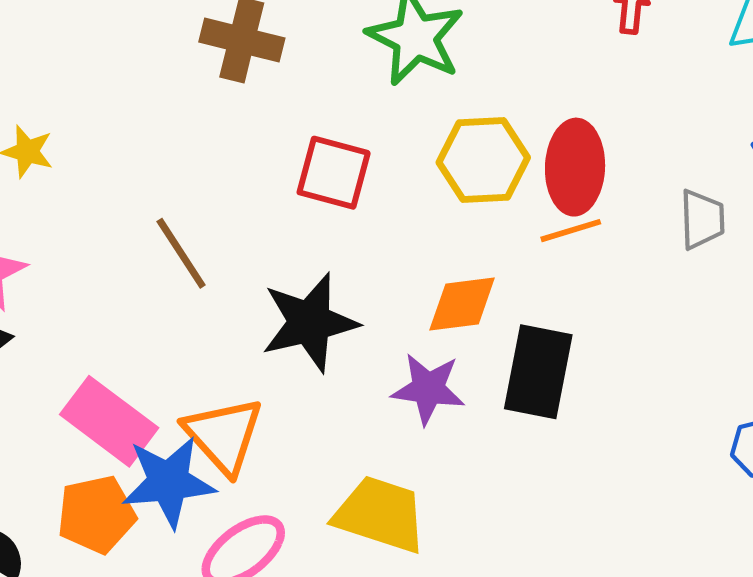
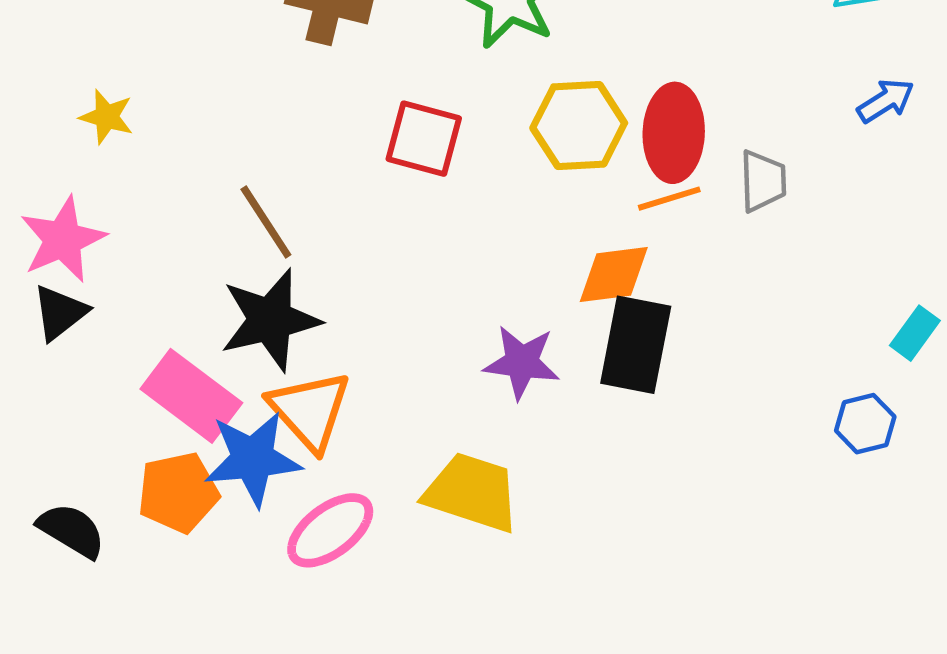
gray trapezoid: (702, 219) -> (763, 181), moved
orange diamond: (462, 304) -> (614, 275), moved
black star: (310, 322) -> (270, 320), moved

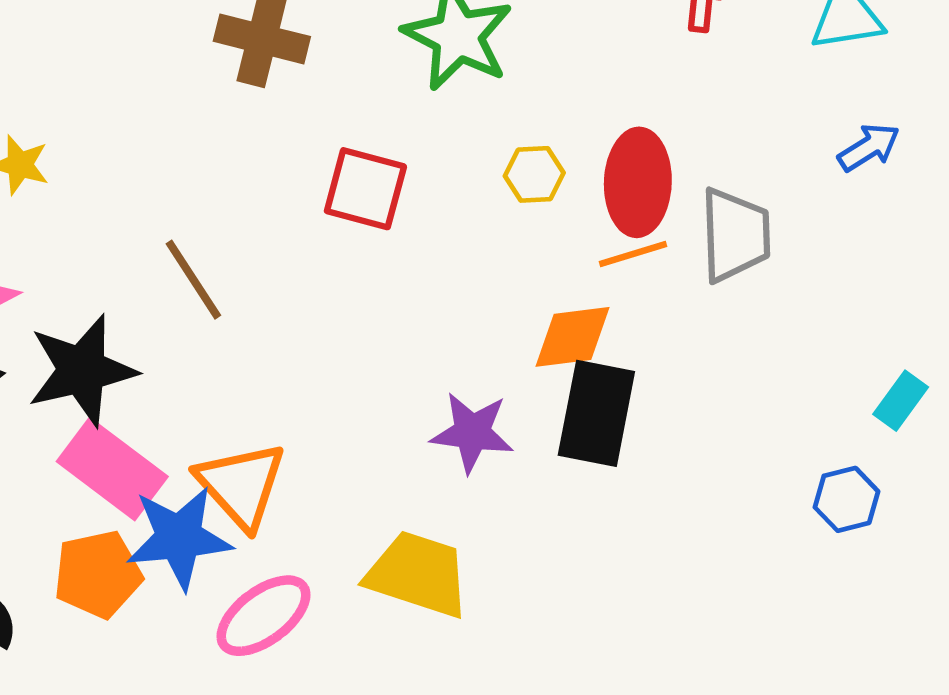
yellow hexagon: (579, 125) -> (534, 174), size x0.6
gray trapezoid: (763, 181) -> (735, 235), size x1.4
black star: (270, 320) -> (82, 370), moved

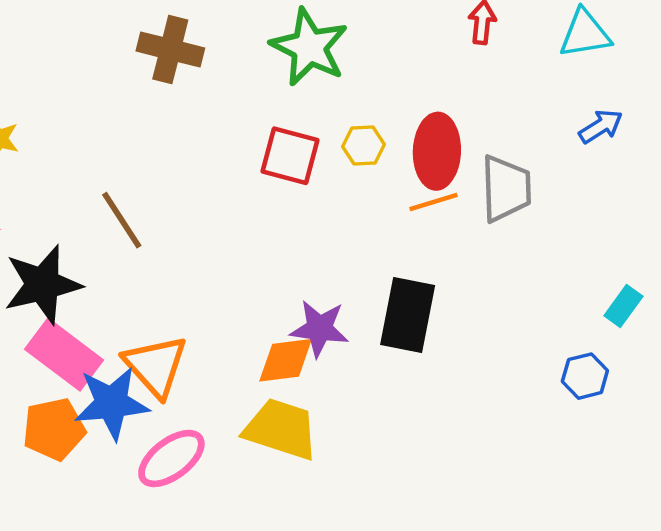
red square: (365, 189) -> (290, 156), moved
orange diamond: (573, 337) -> (286, 360), moved

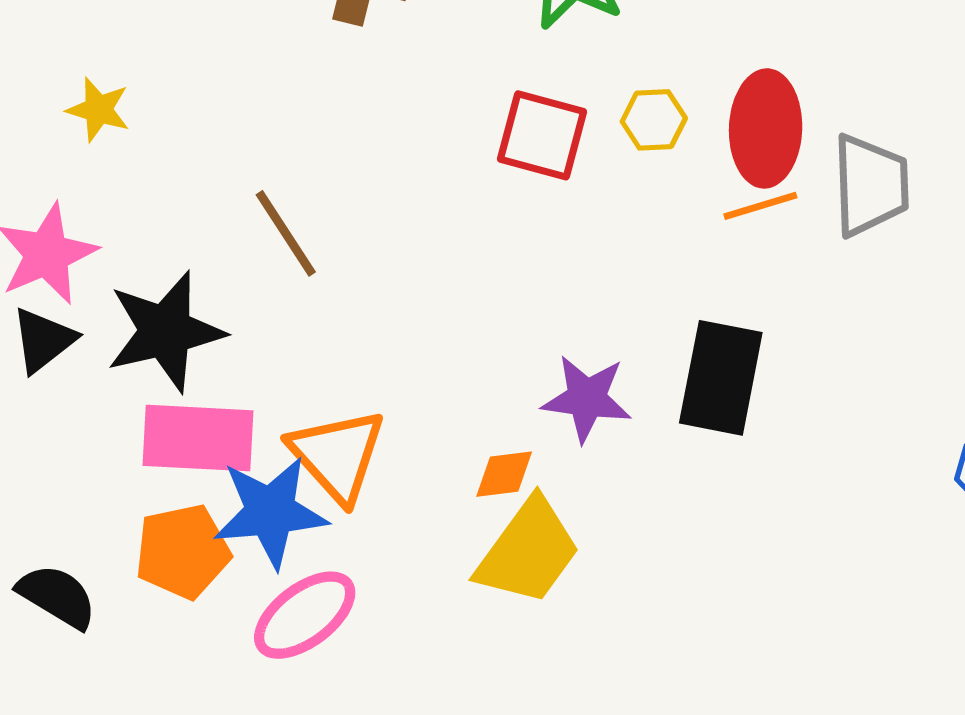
pink rectangle: (64, 355) -> (198, 438), turned -34
orange diamond: (286, 360) -> (504, 474), moved, size x0.7
yellow trapezoid: (281, 429) -> (528, 552), turned 108
pink ellipse: (171, 459) -> (305, 615), moved

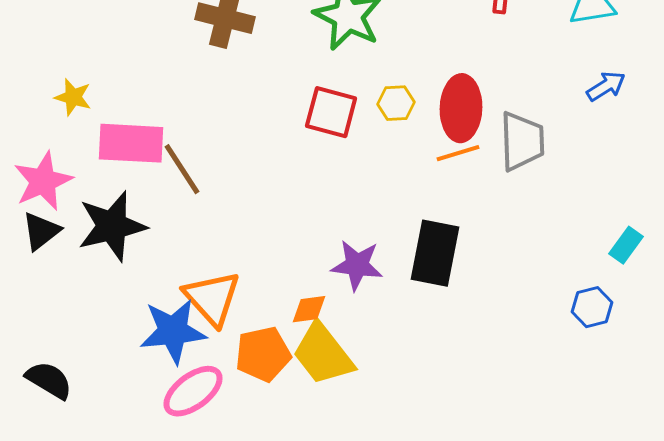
pink rectangle: (198, 438) -> (131, 143), moved
orange pentagon: (183, 552) -> (263, 354), moved
yellow trapezoid: (528, 552) -> (323, 354), turned 106

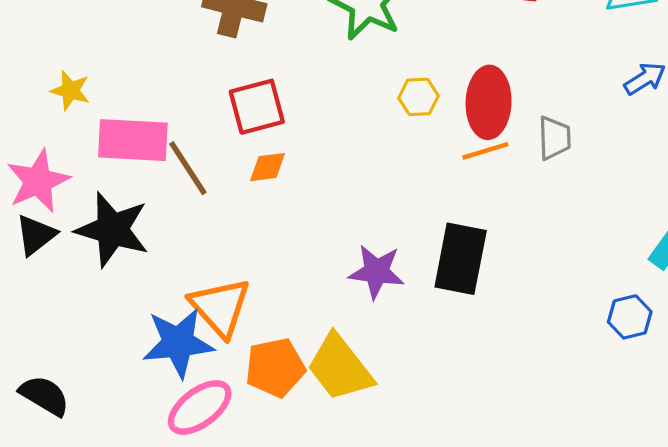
red square: (331, 112) -> (257, 107), moved, turned -30
gray trapezoid: (522, 141) -> (554, 138), size x0.7
black star: (112, 226) -> (112, 230), turned 30
orange diamond: (309, 309) -> (268, 167), moved

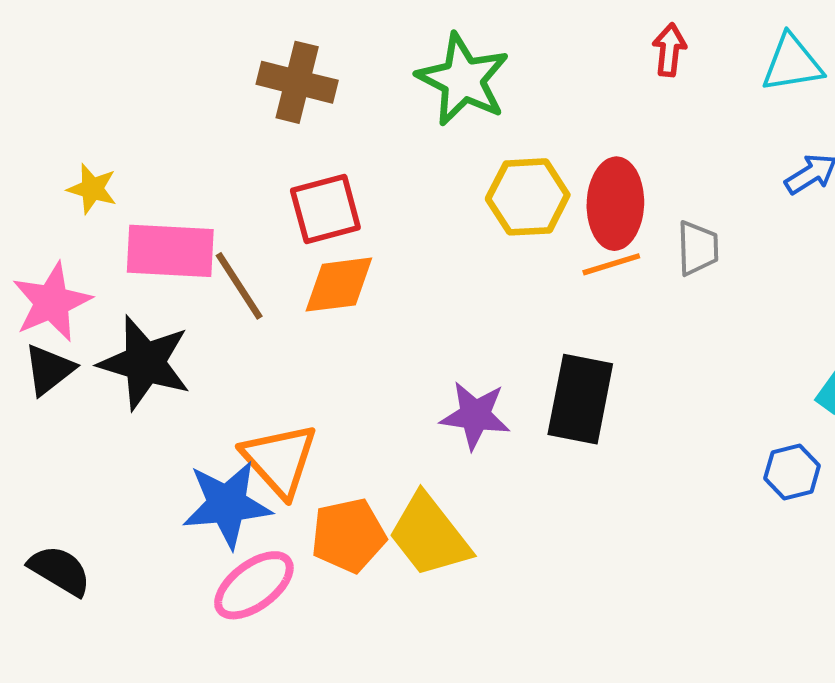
yellow hexagon: (419, 97) -> (528, 197), size x1.6
orange diamond: (268, 167) -> (339, 285), size x1.5

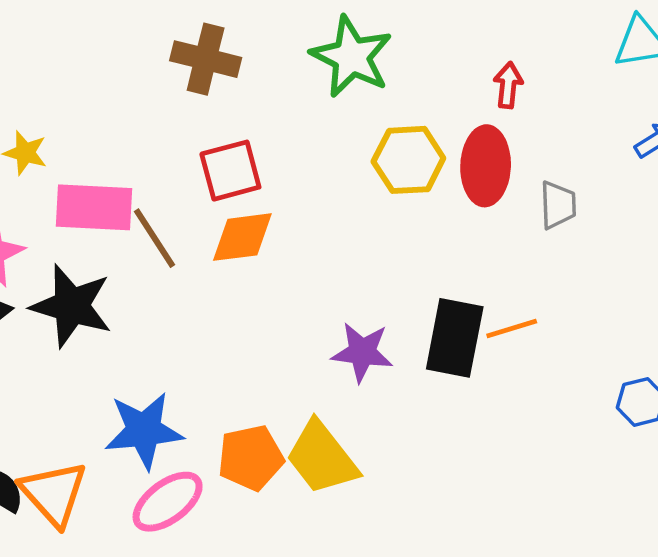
red arrow: (669, 50) -> (508, 85), moved
orange line: (611, 264) -> (512, 328), moved
orange triangle: (280, 460) -> (54, 493), moved

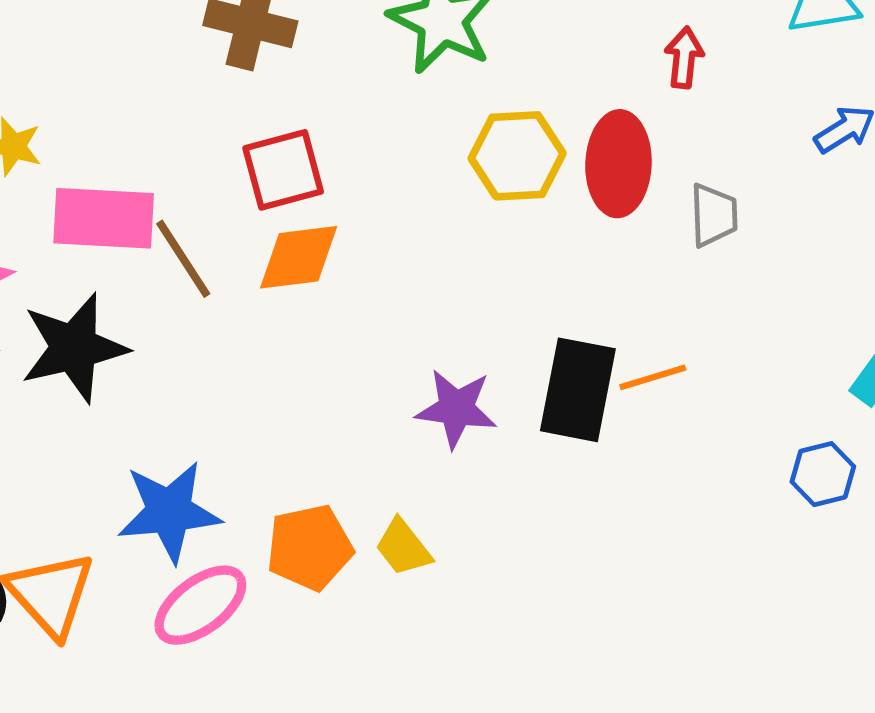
red arrow: (508, 85) -> (684, 58), moved
black star: (71, 306) -> (74, 348), turned -30
yellow trapezoid: (322, 458) -> (403, 547), size x0.6

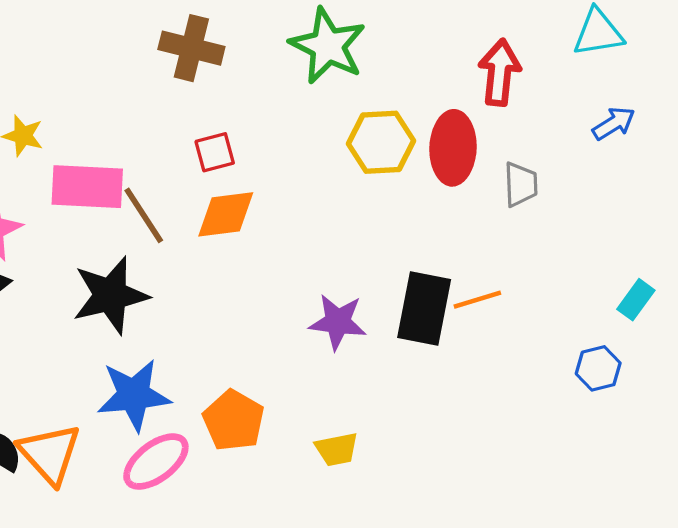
red arrow: (684, 58) -> (500, 72), size x1.5
red square: (283, 170) -> (215, 152), size x0.7
black star: (74, 348) -> (111, 295), moved
orange pentagon: (310, 547) -> (234, 420), turned -30
yellow trapezoid: (403, 547) -> (337, 449), moved, turned -63

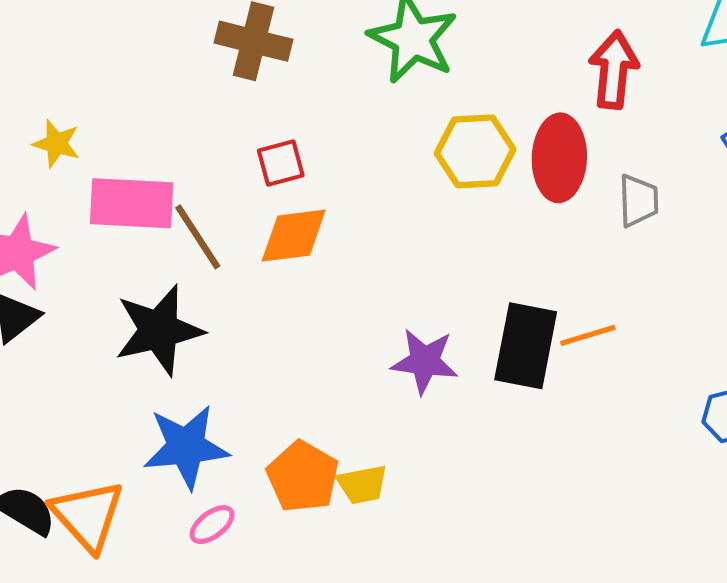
yellow trapezoid: (337, 449) -> (362, 484), moved
pink ellipse: (156, 462) -> (212, 525), size x0.6

